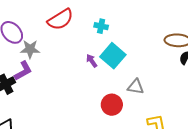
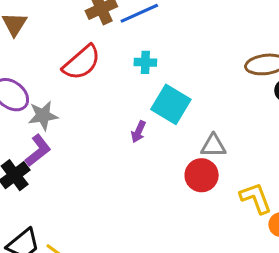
purple arrow: (92, 61) -> (138, 132), moved, turned -112
red circle: (112, 105) -> (202, 175), moved

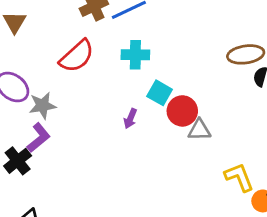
cyan cross: (145, 62) -> (135, 55), size x1.4
cyan square: (171, 104) -> (160, 93), size x0.7
red circle: (202, 175) -> (182, 111), moved

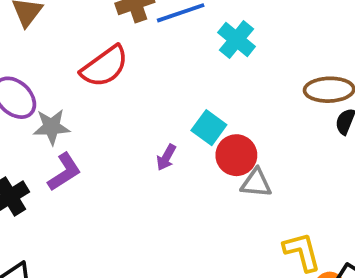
cyan cross: (135, 55) -> (237, 39), moved, turned 32
purple L-shape: (39, 138) -> (64, 172), moved

